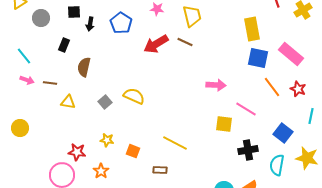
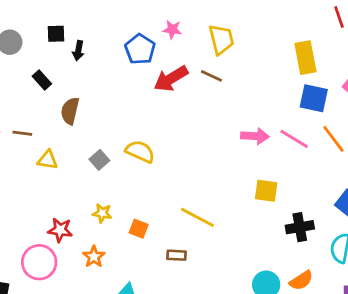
blue pentagon: (121, 23) -> (140, 49), moved
black rectangle: (64, 45) -> (42, 80), turned -64
pink line: (246, 109) -> (294, 139), moved

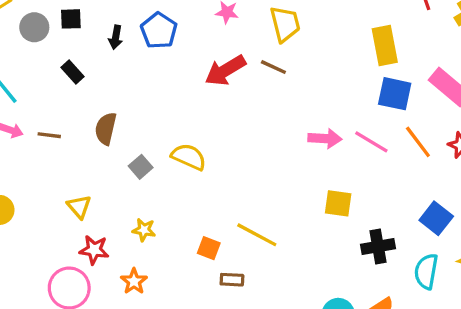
black square: (56, 34) -> (71, 19), moved
blue pentagon: (140, 49) -> (159, 31), moved
brown semicircle: (70, 111) -> (106, 129), moved
yellow triangle: (48, 160) -> (79, 207), moved, turned 40
orange square: (139, 229) -> (209, 248), moved

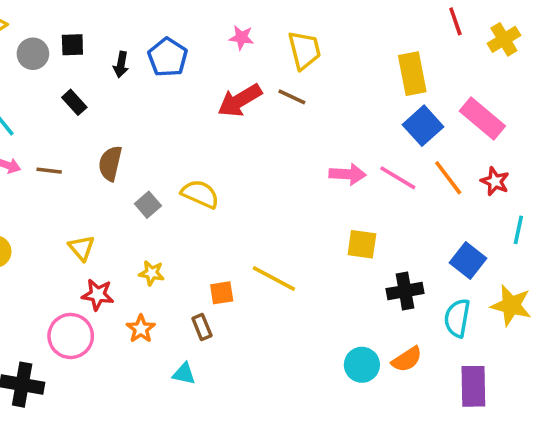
blue square: (395, 94) -> (423, 126), turned 36
orange square: (209, 248) -> (222, 293), turned -30
brown rectangle: (232, 280) -> (202, 327), moved, turned 65

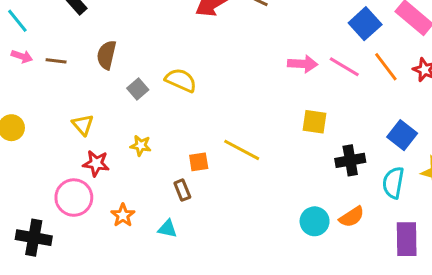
orange star: (141, 329) -> (123, 215), moved

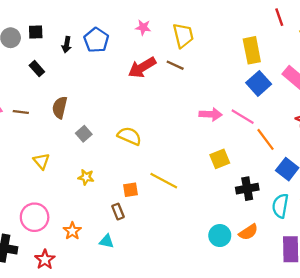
orange line: (386, 67) -> (265, 139), moved
yellow semicircle: (181, 80) -> (129, 136), moved
yellow square: (315, 122) -> (220, 159), turned -30
red star: (96, 163) -> (45, 260), moved, turned 30

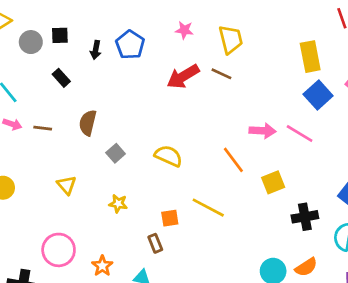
orange line: (265, 139) -> (233, 160), moved

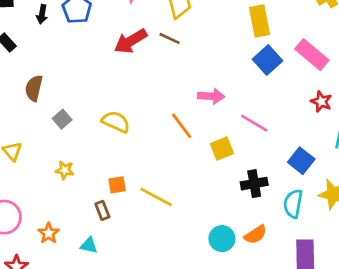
pink line: (300, 133) -> (254, 123), moved
yellow line: (208, 208) -> (156, 197), moved

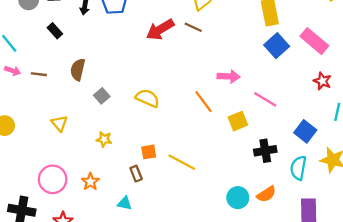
orange star: (49, 233) -> (90, 182), moved

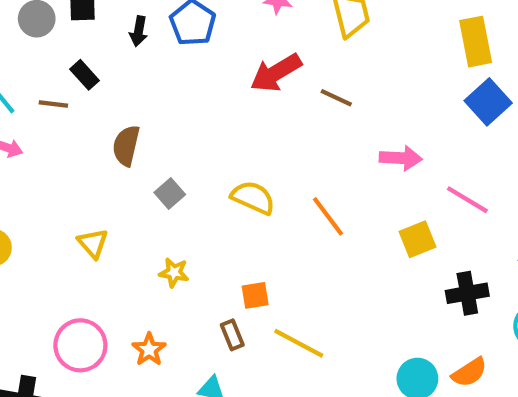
brown line: (193, 27) -> (336, 98), moved
brown line: (39, 74) -> (53, 104), moved
orange line: (204, 102) -> (328, 216), moved
yellow line: (182, 162) -> (299, 343), moved

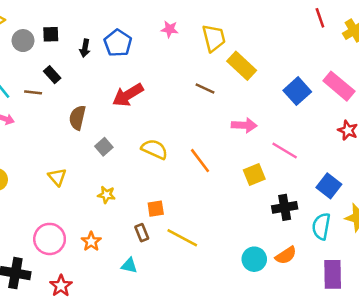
yellow rectangle: (476, 42) -> (242, 66), moved, turned -36
red arrow: (276, 73) -> (128, 95), moved

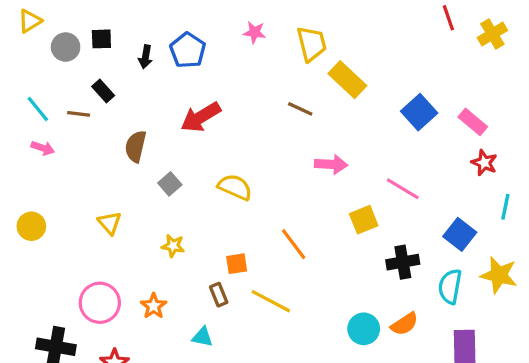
pink rectangle: (339, 86) -> (473, 122), moved, size x0.7
pink arrow: (244, 125) -> (331, 164), moved
orange line: (200, 161) -> (294, 244), moved

